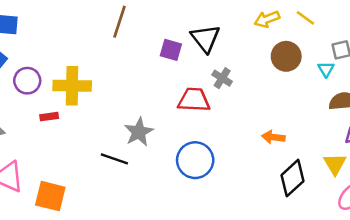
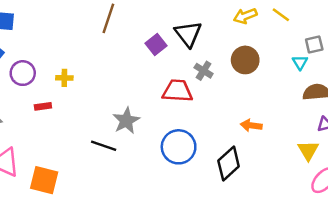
purple square: (171, 50) -> (156, 45), turned 36
brown circle: (286, 56) -> (245, 60), moved
yellow cross: (72, 86) -> (64, 78), size x0.5
black diamond: (293, 178) -> (229, 163), moved

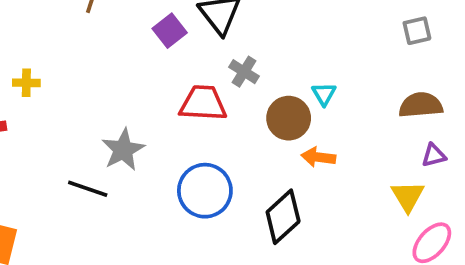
brown circle: (245, 60) -> (289, 118), moved
cyan triangle: (300, 62) -> (324, 94), moved

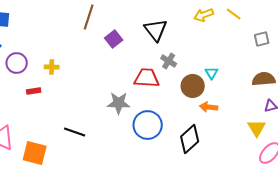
purple square: (170, 31) -> (114, 39), moved
gray star: (123, 150) -> (119, 103), moved, turned 30
black line: (88, 189) -> (75, 132), moved

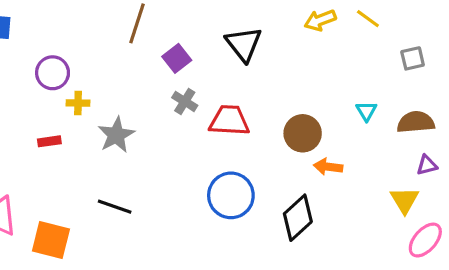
gray cross: (169, 61) -> (185, 101), moved
purple circle: (17, 63) -> (53, 73), moved
cyan triangle: (212, 73) -> (366, 111), moved
gray star: (119, 103) -> (116, 135), moved, turned -30

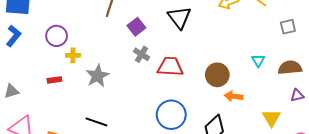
yellow triangle: (405, 200) -> (272, 118), moved

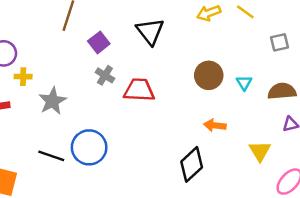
brown circle: (217, 75) -> (209, 75), moved
blue circle: (171, 115) -> (89, 147), moved

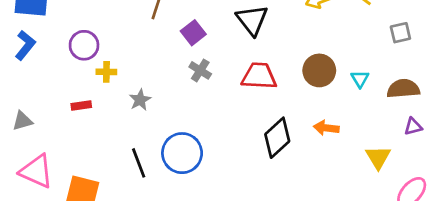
red trapezoid: (139, 90) -> (259, 76), moved
gray star: (52, 101) -> (140, 100), size x0.7
black line: (51, 156) -> (139, 163), turned 50
black diamond: (192, 164) -> (277, 138), moved

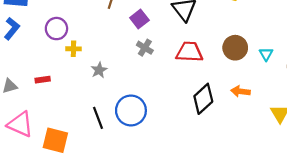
red rectangle: (81, 105) -> (43, 80), moved

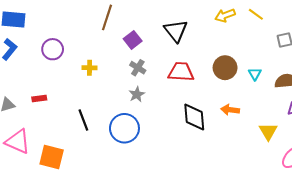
yellow cross: (73, 49) -> (90, 68), moved
gray star: (99, 70) -> (137, 94), moved
black diamond: (203, 99) -> (194, 117), turned -52
black line: (98, 118) -> (83, 120), moved

